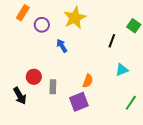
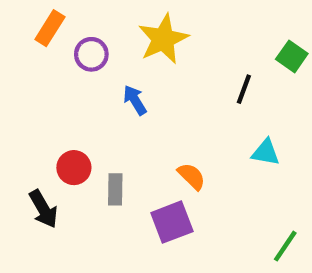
cyan triangle: (122, 70) -> (266, 152), turned 32
orange semicircle: (88, 81) -> (192, 176), turned -64
green line: (131, 103) -> (285, 246), moved

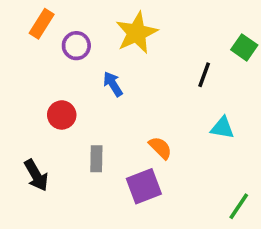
red circle: (74, 168) -> (62, 115), moved

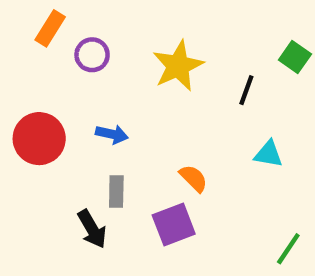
yellow star: (137, 33) -> (178, 66), moved
blue arrow: (113, 84) -> (112, 134), moved, turned 135
red circle: (62, 115) -> (39, 139), moved, size x1.5
black arrow: (36, 175) -> (92, 229), moved

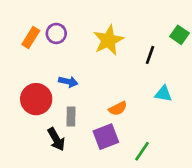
orange rectangle: (50, 28) -> (31, 37), moved
red circle: (39, 139) -> (36, 99), moved
orange semicircle: (193, 178) -> (118, 108), turned 108
green line: (288, 249) -> (142, 151), moved

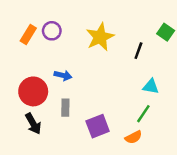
orange semicircle: (118, 108) -> (133, 137), moved
black arrow: (56, 139) -> (33, 124), moved
green line: (142, 151) -> (143, 114), moved

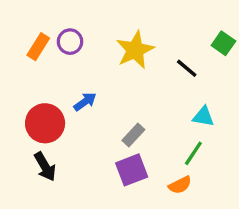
black line: (138, 51) -> (187, 68), turned -70
blue arrow: (63, 75) -> (85, 102), turned -49
gray rectangle: (65, 108) -> (133, 135), moved, turned 42

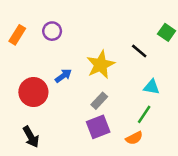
orange rectangle: (38, 47) -> (17, 35), moved
yellow star: (135, 50) -> (101, 65), moved
black arrow: (45, 167) -> (31, 137), moved

